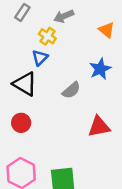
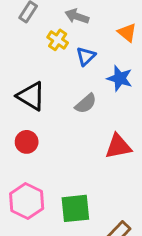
gray arrow: (64, 16) -> (77, 16), turned 42
blue triangle: (40, 58) -> (86, 56), moved
blue star: (100, 69) -> (120, 78), turned -30

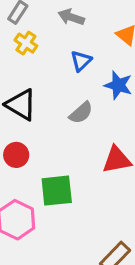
yellow cross: (58, 40) -> (26, 43), moved
green square: (75, 208) -> (57, 191), moved

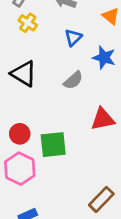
red circle: (16, 155) -> (20, 134), moved

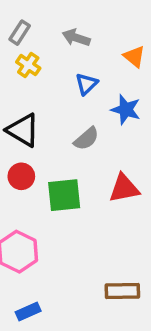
red circle: (20, 134) -> (21, 176), moved
green square: (53, 145) -> (64, 195), moved
brown rectangle: (101, 199) -> (122, 291), turned 45

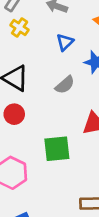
green square: (64, 195) -> (57, 149), moved

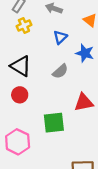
yellow cross: (20, 28) -> (24, 25), turned 32

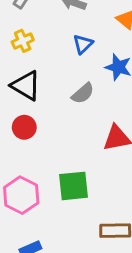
yellow cross: (24, 25) -> (23, 41), moved
green square: (54, 123) -> (74, 186), moved

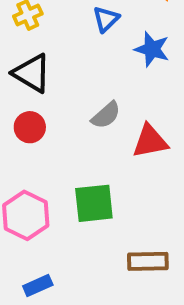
gray semicircle: (83, 93) -> (106, 115), moved

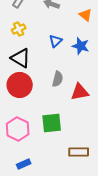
blue triangle: (106, 19) -> (56, 41), moved
gray semicircle: (106, 115) -> (58, 79), turned -35
red circle: (30, 127) -> (20, 85), size x1.6

